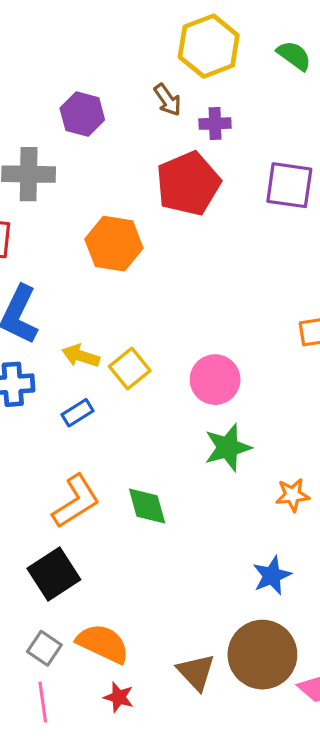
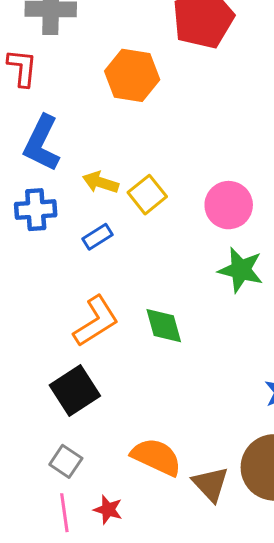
green star: (228, 448) -> (241, 270), turned 30
orange semicircle: (103, 643) -> (156, 457), moved
red star: (119, 697) -> (108, 510), moved

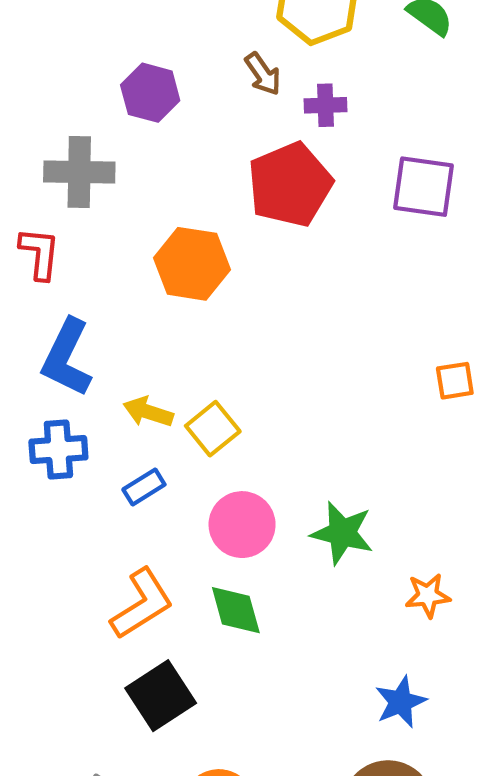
pink circle: (229, 205) -> (242, 525), moved
black square: (75, 391) -> (161, 696), moved

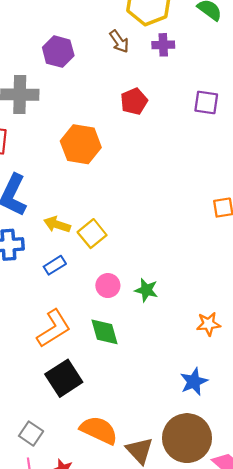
purple cross: (325, 105) -> (163, 45), moved
red pentagon: (290, 185) -> (134, 101), size x0.6
purple square: (424, 187) -> (206, 102), size x0.7
pink circle: (242, 525) -> (108, 286), size x0.7
green star: (342, 533) -> (146, 290), moved, size x0.7

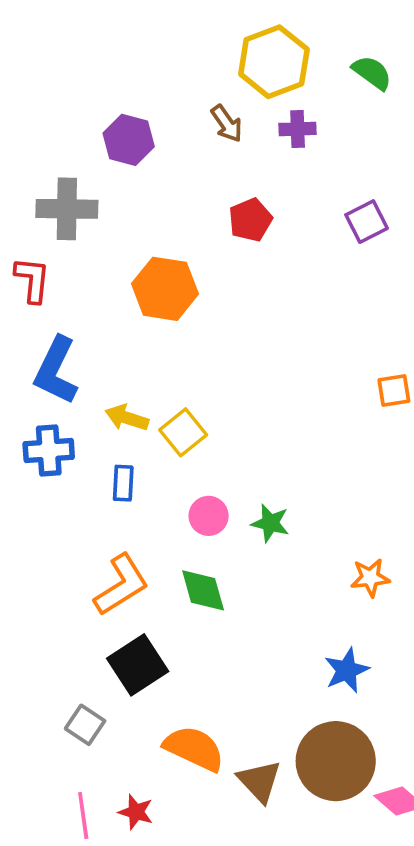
purple square: (206, 102) -> (367, 222), turned -35
blue rectangle: (55, 265) -> (123, 483), turned -55
gray square: (31, 434) -> (85, 725), moved

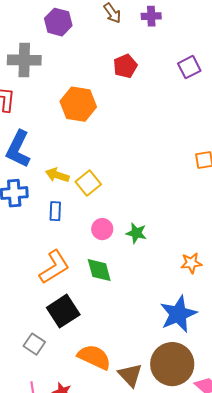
blue star: (347, 670) -> (178, 314), size x1.5

